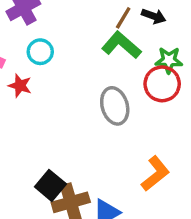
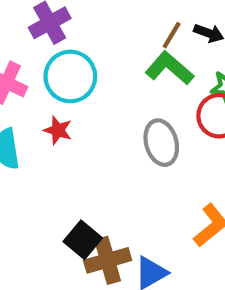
cyan circle: (40, 52) -> (70, 76), size x1.6
red star: (20, 86) -> (58, 130), moved

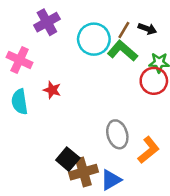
cyan circle: (70, 76) -> (94, 39), moved
gray ellipse: (161, 143) -> (117, 134), moved

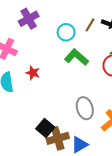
cyan circle: (94, 39) -> (66, 32), size x0.7
green L-shape: (123, 51) -> (76, 57), moved

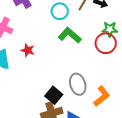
black square: (45, 128) -> (54, 95), moved

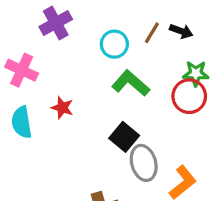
black square: (54, 95) -> (124, 137), moved

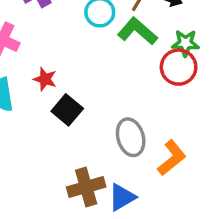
green L-shape: (131, 83) -> (137, 31), moved
black square: (124, 137) -> (67, 110), moved

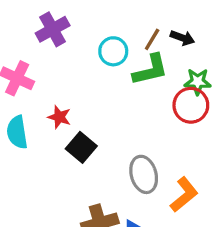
green L-shape: (137, 31) -> (150, 70), turned 126

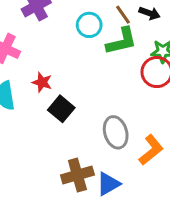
brown line: (152, 39) -> (123, 15), turned -66

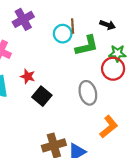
brown line: (123, 15) -> (73, 26), moved, turned 32
gray ellipse: (116, 132) -> (88, 93), moved

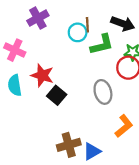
black arrow: (108, 25) -> (123, 24), size x1.5
red star: (28, 76) -> (42, 75), size x1.5

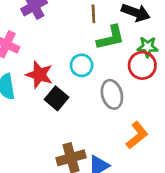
cyan circle: (78, 32) -> (82, 65), moved

